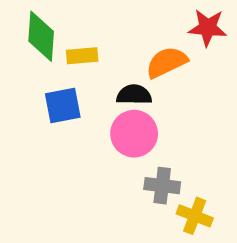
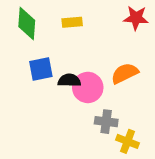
yellow rectangle: (82, 56) -> (72, 22), moved
orange semicircle: (167, 62) -> (125, 73), moved
black semicircle: (134, 95) -> (69, 80), moved

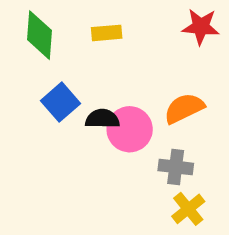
blue square: (41, 69) -> (60, 102), turned -30
gray cross: (106, 122) -> (176, 167), moved
yellow cross: (127, 141) -> (188, 209), turned 30

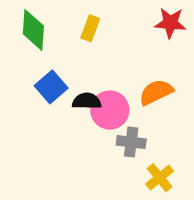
yellow rectangle: (107, 33) -> (90, 28), turned -65
gray cross: (176, 167) -> (131, 142), moved

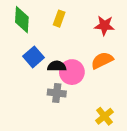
red star: (170, 23) -> (104, 26), moved
gray cross: (131, 142) -> (57, 93), moved

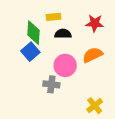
yellow rectangle: (59, 19) -> (54, 17), turned 64
green diamond: (22, 20) -> (33, 33), moved
black semicircle: (57, 66) -> (63, 34), moved

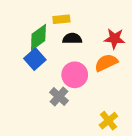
red star: (95, 23) -> (115, 39), moved
green diamond: (33, 33) -> (38, 37), turned 50
gray cross: (51, 84) -> (59, 97), turned 35

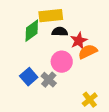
yellow rectangle: (61, 19) -> (51, 16), size x1.6
red star: (115, 39) -> (79, 41), moved, turned -30
blue square: (35, 59) -> (29, 77), moved

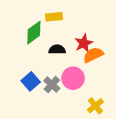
yellow rectangle: (51, 16) -> (54, 17), size x0.7
black semicircle: (60, 32) -> (57, 50), moved
pink circle: (62, 62) -> (73, 78), moved

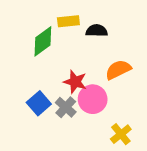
red star: (84, 43) -> (75, 82), moved, turned -30
black semicircle: (57, 50) -> (97, 31), moved

